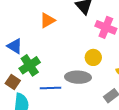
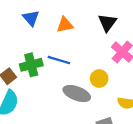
blue triangle: (15, 46) -> (31, 18), moved
blue line: (51, 88) -> (59, 60), moved

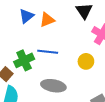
blue triangle: (31, 18) -> (26, 16), moved, turned 42
gray ellipse: (77, 93) -> (53, 86), moved

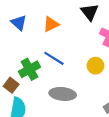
blue triangle: (26, 16) -> (19, 23), moved, turned -35
blue line: (48, 52) -> (54, 58), turned 30

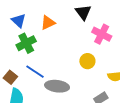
blue line: (54, 58) -> (35, 72), moved
green cross: (30, 69) -> (26, 43), moved

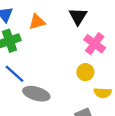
yellow circle: (87, 61) -> (85, 72), moved

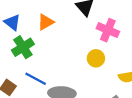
yellow circle: (85, 72) -> (96, 58), moved

